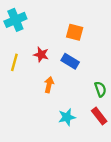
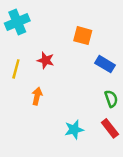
blue rectangle: (70, 61) -> (105, 64), moved
orange arrow: (49, 85) -> (37, 96), moved

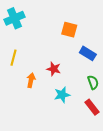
red star: (46, 60) -> (54, 69), moved
cyan star: (74, 130) -> (62, 95), moved

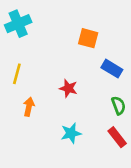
orange arrow: (31, 80) -> (29, 107), moved
cyan star: (62, 95) -> (71, 133), moved

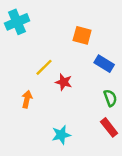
yellow line: (17, 74) -> (44, 67), moved, turned 30
cyan star: (71, 133) -> (61, 135), moved

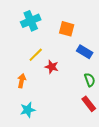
cyan cross: (17, 22) -> (31, 21), moved
cyan star: (61, 135) -> (28, 110), moved

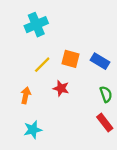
orange square: (67, 29) -> (70, 59), moved
red star: (52, 67) -> (61, 88), moved

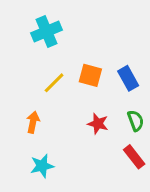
blue rectangle: (100, 61) -> (128, 78), turned 30
red star: (61, 88) -> (98, 124), moved

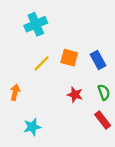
orange arrow: (33, 122) -> (15, 92), moved

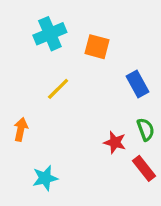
orange square: (69, 58) -> (97, 47), moved
red star: (75, 95) -> (115, 142), moved

